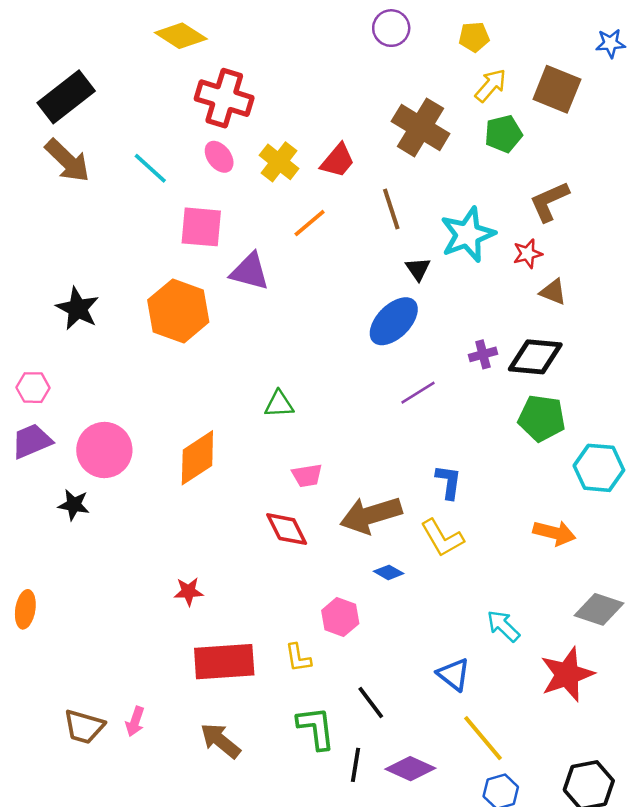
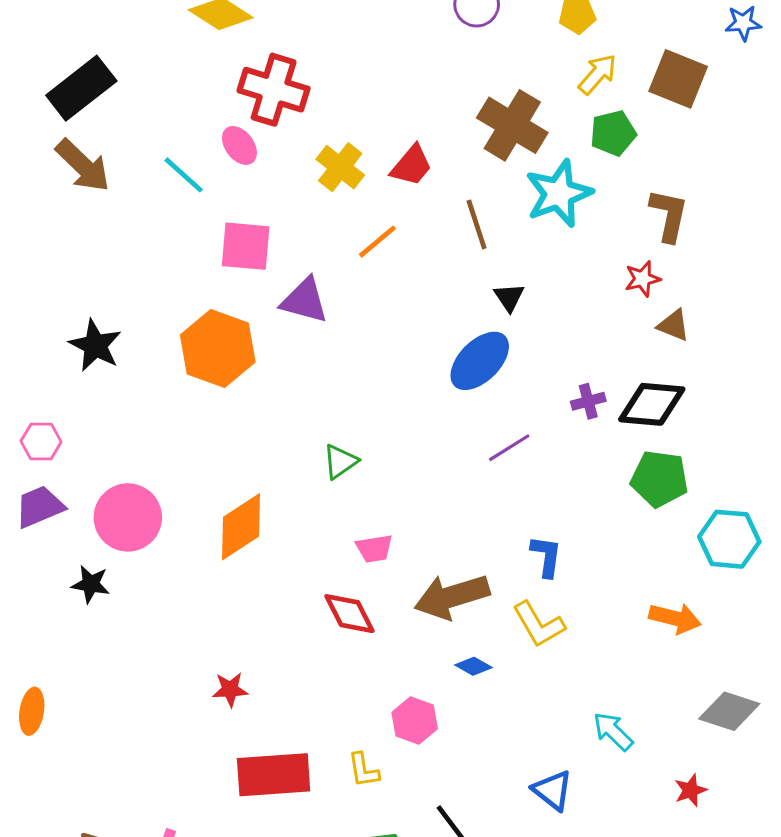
pink ellipse: (219, 157) -> (239, 145), moved
brown L-shape: (549, 201) -> (669, 215), turned 126
cyan star: (468, 235) -> (559, 194), moved
green triangle: (279, 404) -> (340, 462), turned -32
red star: (567, 674) -> (691, 790), size x0.5

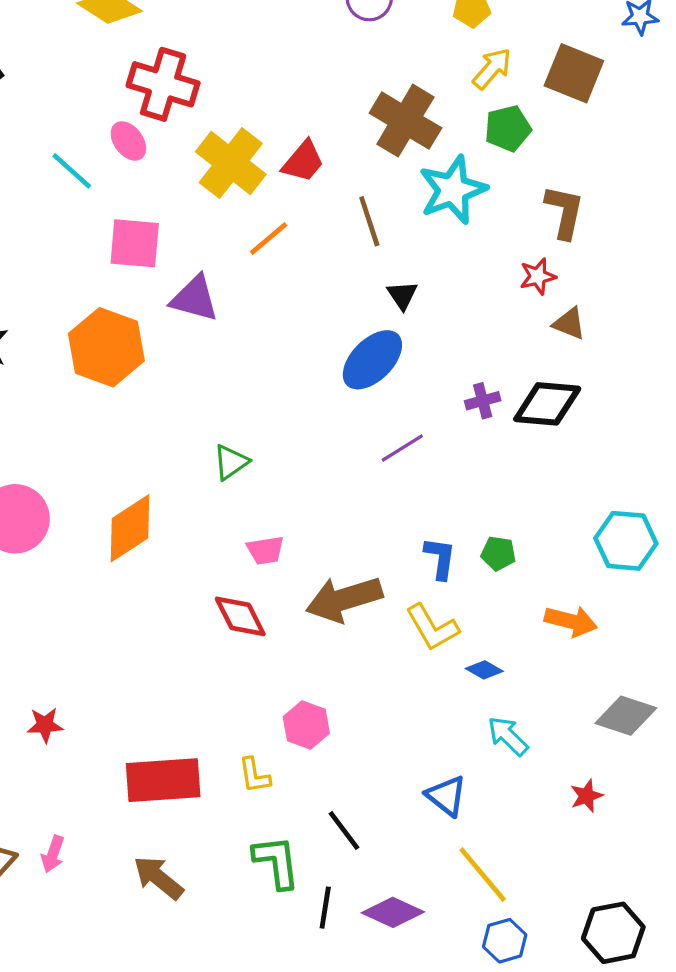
yellow cross: (340, 167) -> (231, 163), size x1.4
green pentagon: (660, 479) -> (498, 553), moved, size x0.6
blue diamond: (474, 666) -> (484, 670), moved
red star: (230, 690) -> (45, 725), moved

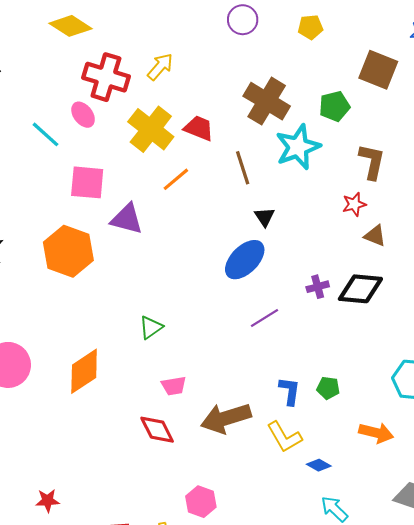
yellow arrow: (492, 69) -> (160, 67), moved
red trapezoid: (303, 161) -> (199, 128), turned -108
red star: (45, 725) -> (48, 501), moved

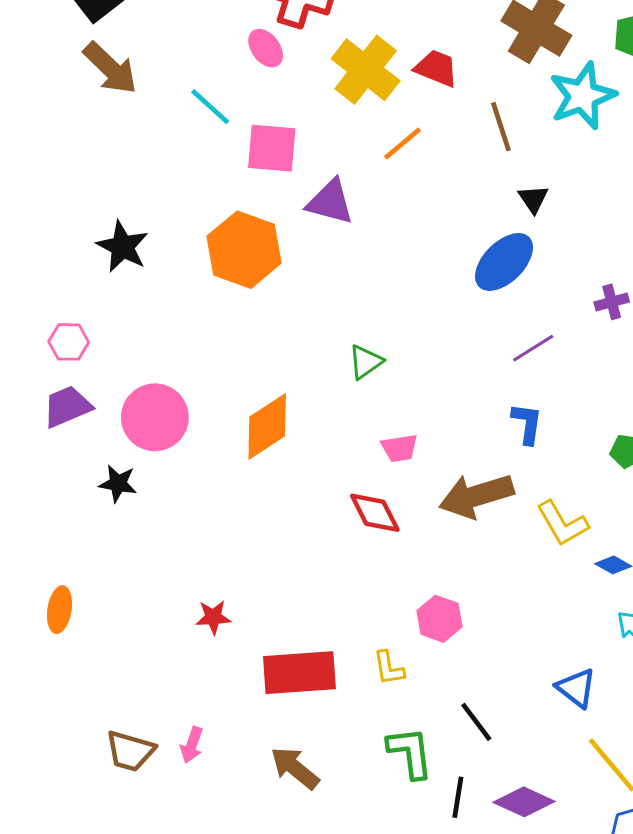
cyan line: (45, 134) -> (210, 107), moved
blue L-shape: (290, 391) -> (527, 423), moved

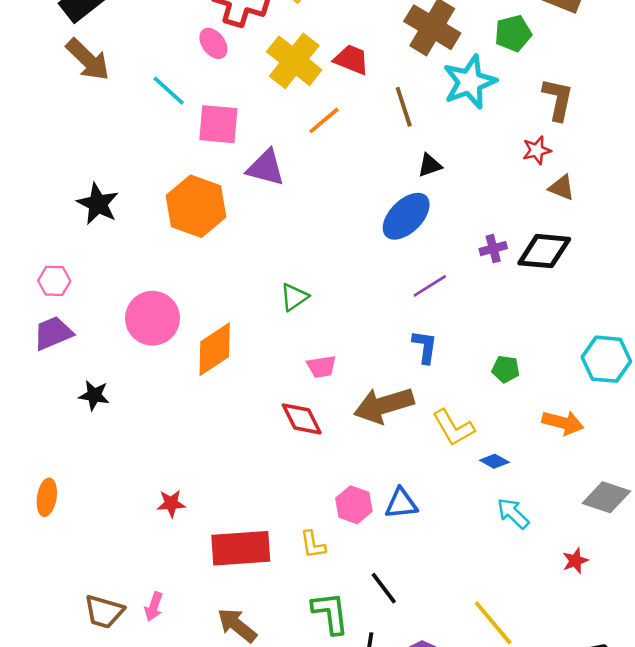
black triangle: (533, 199) -> (430, 165), turned 45
pink circle: (155, 417) -> (152, 318), moved
blue triangle: (576, 688) -> (401, 503), moved, turned -44

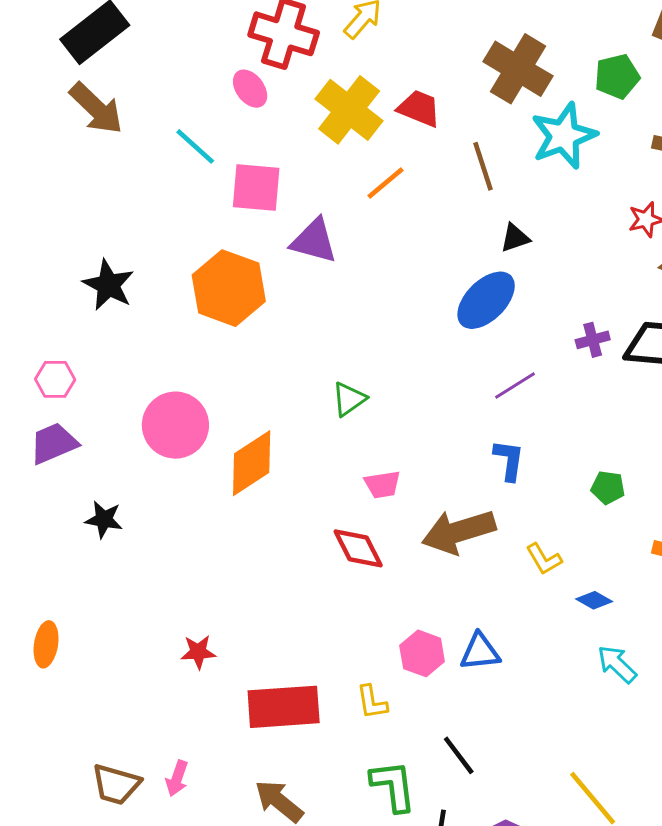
yellow L-shape: (453, 428) -> (544, 559), size x0.7

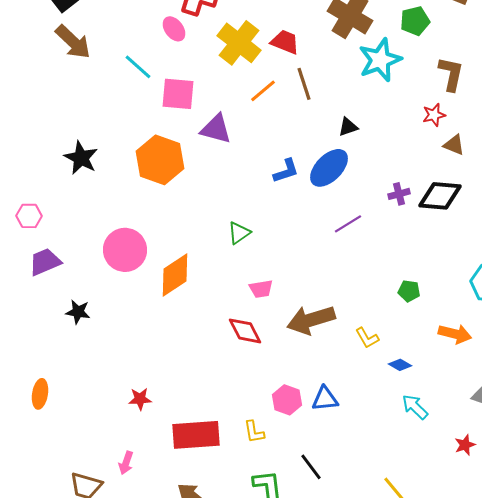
brown line: (483, 166) -> (304, 84), moved
pink hexagon: (55, 379) -> (29, 216), moved
blue L-shape: (509, 460) -> (286, 171), moved, turned 64
pink arrow: (177, 778) -> (126, 463), moved

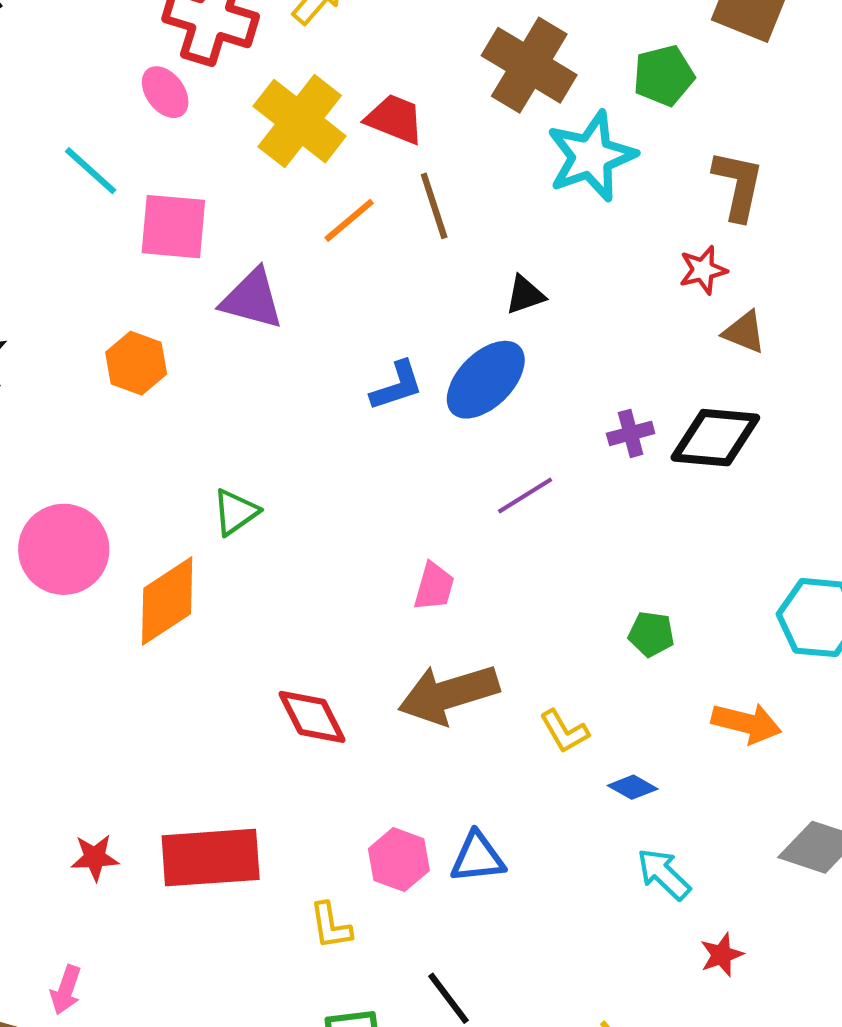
orange hexagon: (160, 160) -> (136, 363), size x0.6
green triangle: (239, 233) -> (235, 512), moved
pink trapezoid: (261, 289) -> (434, 587), moved, turned -65
red rectangle: (196, 435) -> (211, 858), moved
red star: (465, 445) -> (722, 955), moved

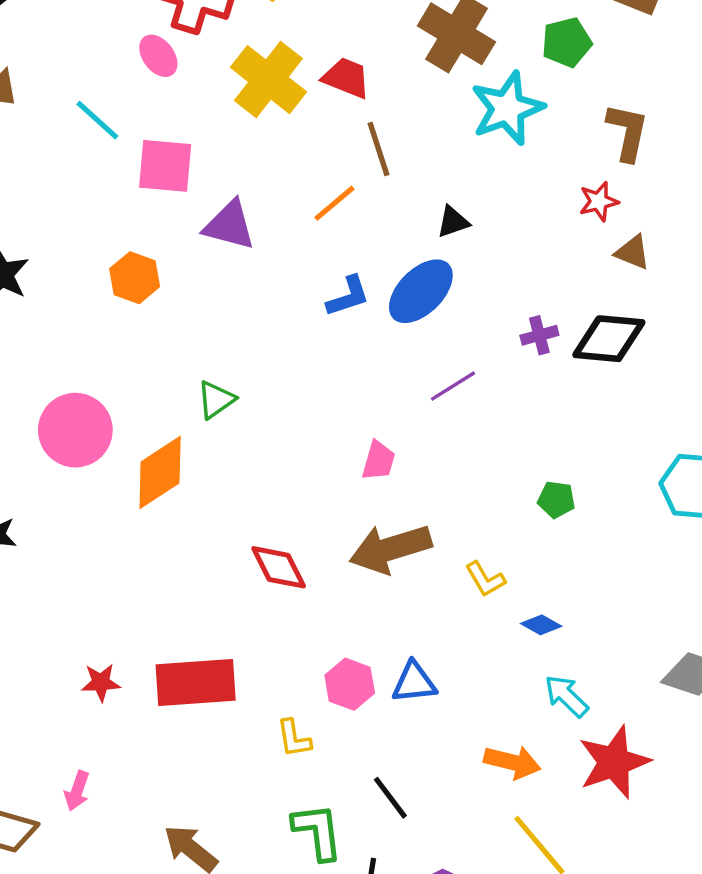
orange line: (349, 220) -> (334, 203), moved
orange arrow: (746, 723) -> (512, 762), moved
red star: (722, 955) -> (614, 762), size x2.0

